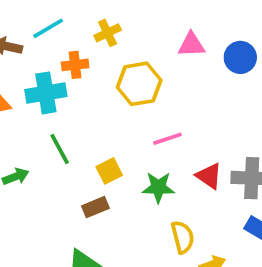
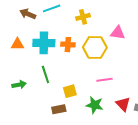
pink triangle: (191, 45) -> (118, 33), moved
orange cross: (75, 65) -> (68, 45), moved

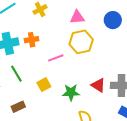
yellow hexagon: (95, 47) -> (81, 42), moved
pink line: (104, 80) -> (56, 58), moved
brown rectangle: (59, 109) -> (18, 107), moved

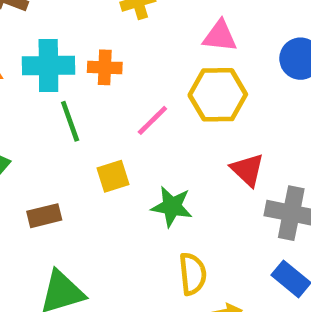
pink line: (56, 58) -> (152, 120), turned -35
green line: (16, 74) -> (70, 121), moved
red triangle: (98, 85) -> (247, 170), moved

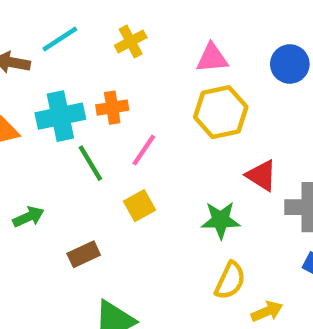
pink line: (152, 120) -> (144, 150), moved
green star: (172, 206) -> (221, 220), moved
yellow semicircle: (193, 274) -> (230, 281), turned 42

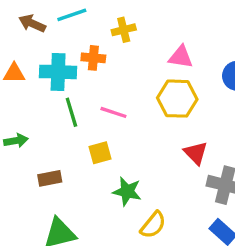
orange cross: (112, 108) -> (93, 58), moved
pink line: (144, 150) -> (113, 112), turned 60
green star: (221, 220) -> (127, 191), moved

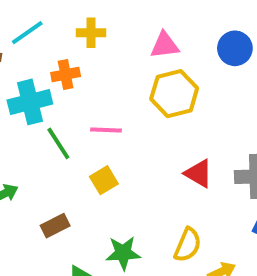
yellow cross: (124, 30) -> (91, 33), turned 30
red triangle: (196, 153) -> (198, 174), moved
green star: (127, 191) -> (123, 253), moved

